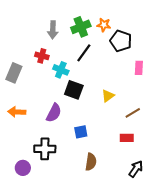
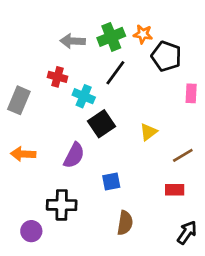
gray arrow: (53, 30) -> (73, 41), turned 90
black square: (74, 90) -> (102, 124), turned 36

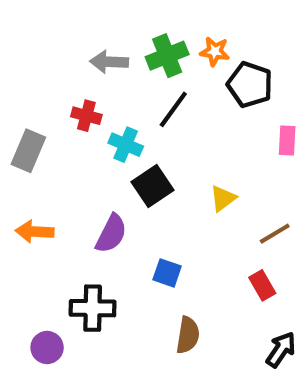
blue square: (111, 182) -> (167, 273), turned 30
red rectangle: (175, 190) -> (262, 285), turned 60

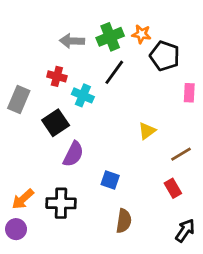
black square: (153, 186) -> (56, 123), moved
orange arrow: (35, 232) -> (23, 199), moved, turned -45
purple circle: (47, 347) -> (16, 229), moved

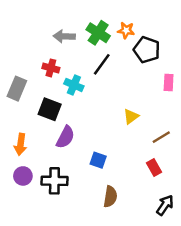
green cross: (110, 37) -> (98, 33), turned -35
black square: (56, 123) -> (50, 109), turned -35
orange arrow: (23, 199) -> (20, 144), moved, turned -40
purple circle: (16, 229) -> (23, 176), moved

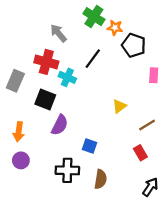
green cross: (98, 33) -> (94, 17), moved
gray arrow: (64, 36) -> (59, 33), turned 48
red cross: (51, 68) -> (46, 62), size x1.5
black cross: (54, 181) -> (67, 170), moved

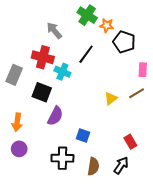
brown line: (147, 125) -> (137, 93), moved
black arrow: (150, 187) -> (121, 165), moved

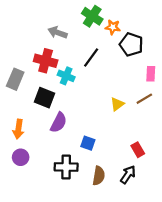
gray arrow: (54, 31) -> (57, 33), turned -30

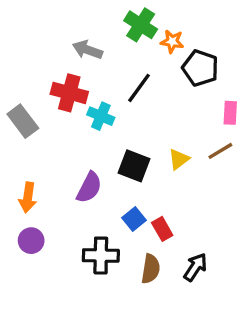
gray rectangle: (15, 79) -> (23, 121), turned -60
black square: (44, 98) -> (134, 166), moved
blue square: (88, 143) -> (134, 219), turned 32
red rectangle: (138, 150) -> (162, 229), moved

